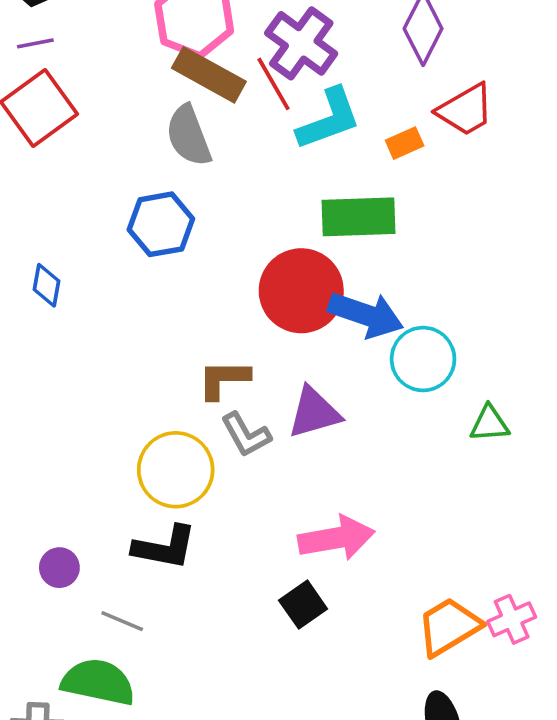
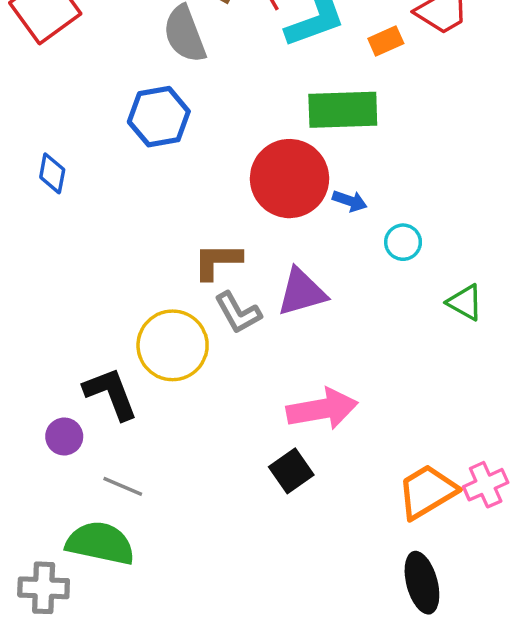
blue arrow: (366, 315) -> (350, 201), size x0.5
cyan circle: (423, 359) -> (403, 242), size x0.6
green triangle: (489, 424) -> (465, 302), turned 33
black L-shape: (165, 547) -> (111, 394), moved, turned -122

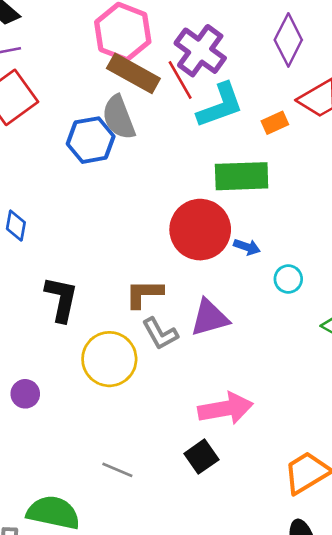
blue hexagon: (159, 117) -> (91, 140), moved
black L-shape: (111, 394) -> (61, 299), moved, turned 33
purple circle: (64, 437) -> (25, 394), moved
gray line: (123, 486) -> (117, 470), moved

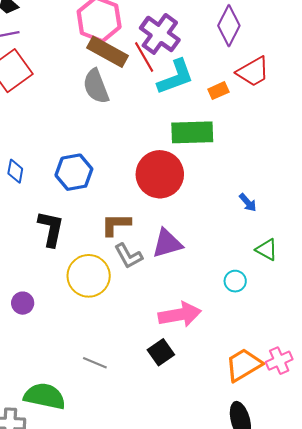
blue hexagon: (91, 140) -> (74, 172), moved
blue arrow: (247, 247) -> (248, 203), moved, turned 30
cyan circle: (288, 279) -> (235, 281), moved

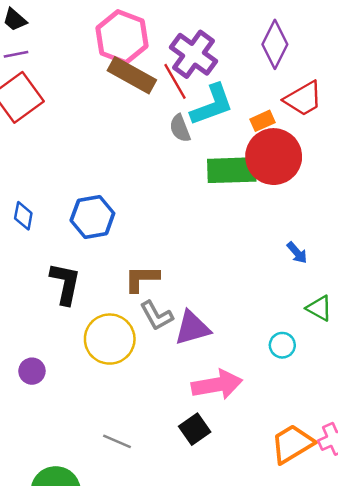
gray semicircle: (96, 86) -> (180, 128), moved, size x0.7
red circle: (160, 174) -> (274, 157), moved
purple triangle: (167, 243) -> (192, 328), moved

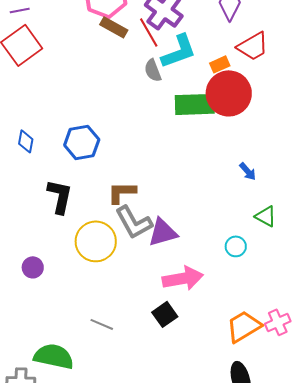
brown rectangle: (132, 75) -> (114, 27), size x0.7
gray L-shape: (157, 316) -> (134, 222), size x1.4

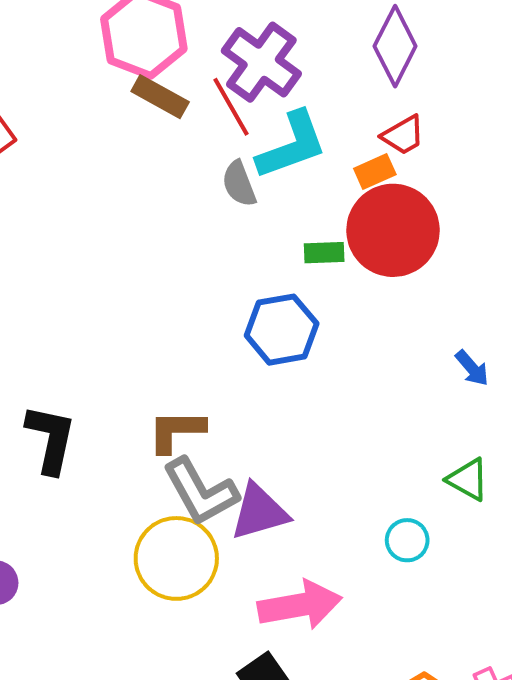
red trapezoid: (253, 46) -> (403, 135), moved, size x0.7
green rectangle: (195, 104) -> (324, 253), size x0.5
blue hexagon: (82, 142) -> (282, 330), moved
blue arrow: (248, 171) -> (472, 368), moved
yellow circle: (96, 241) -> (176, 558), moved

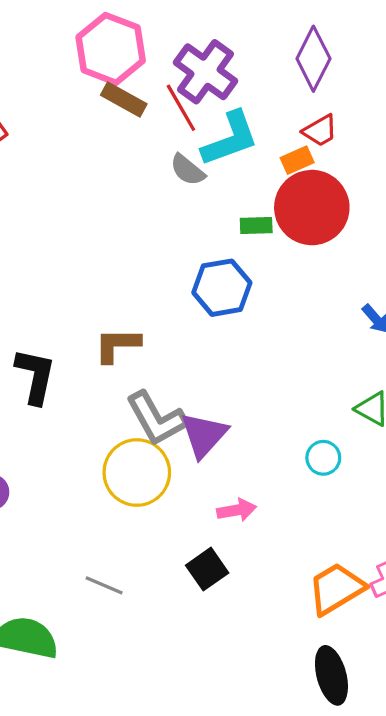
gray semicircle: (239, 184) -> (188, 170), turned -30
brown L-shape: (176, 431) -> (117, 345), moved
purple triangle: (259, 512) -> (204, 435), turned -32
pink arrow: (300, 605) -> (237, 510), size x0.6

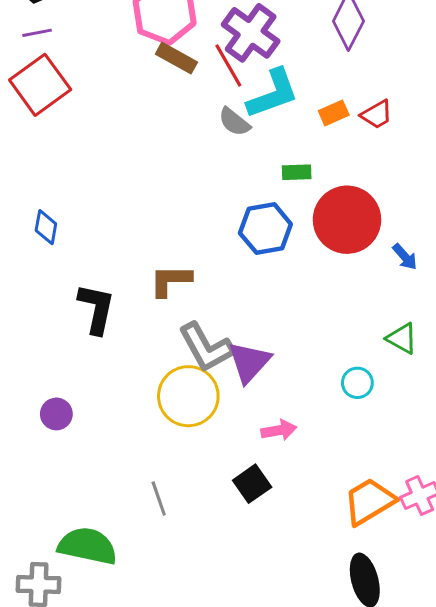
red trapezoid: (320, 131) -> (377, 114), moved
red circle: (312, 208) -> (347, 220), moved
gray line: (104, 585) -> (159, 499), turned 48

